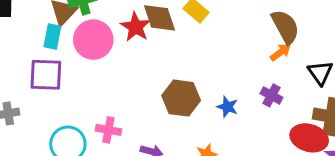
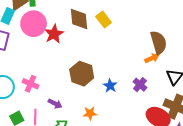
red star: (136, 27) -> (54, 34), moved

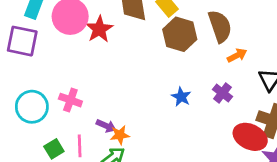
brown semicircle: (159, 42) -> (220, 26), moved
brown hexagon: (82, 74) -> (180, 34), moved
orange star: (90, 113) -> (120, 135), moved

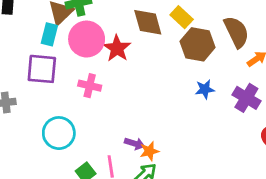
purple cross: (222, 93) -> (246, 98), size x1.4
blue star: (181, 97) -> (205, 89), moved, turned -30
pink cross: (70, 100) -> (90, 86), moved

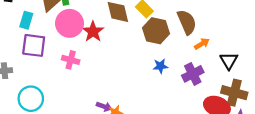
cyan rectangle: (49, 34) -> (26, 20), moved
purple cross: (246, 98) -> (193, 74), turned 30
cyan circle: (59, 133) -> (31, 99), moved

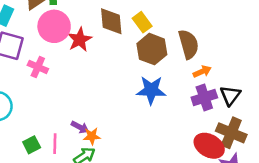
pink cross: (71, 60) -> (38, 67), moved
blue star: (160, 66) -> (151, 90), size x1.6
purple cross: (193, 74) -> (204, 98), moved

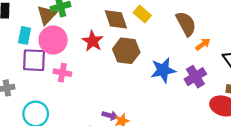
pink circle: (54, 26) -> (53, 40), moved
brown hexagon: (152, 49) -> (126, 51), moved
purple cross: (204, 98) -> (195, 77), moved

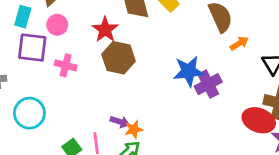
pink circle: (53, 40) -> (57, 25), size x0.6
brown hexagon: (126, 51) -> (119, 58), moved
purple cross: (195, 77) -> (208, 84), moved

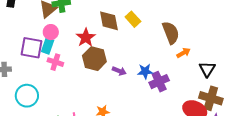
cyan rectangle: (23, 17) -> (48, 46), moved
blue star: (189, 71) -> (145, 71), size x0.7
purple arrow: (120, 122) -> (119, 71), moved

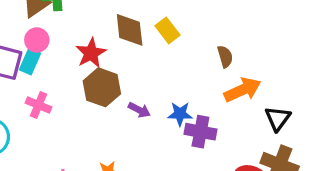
brown semicircle: (171, 33) -> (225, 57), size x0.6
orange arrow: (183, 53) -> (242, 90), size x1.6
pink cross: (55, 62) -> (38, 105), moved
purple cross: (159, 82) -> (200, 132), turned 30

